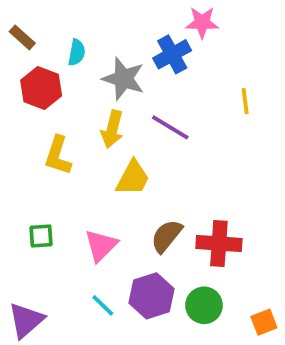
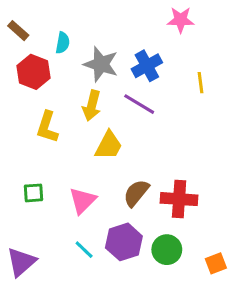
pink star: (202, 22) -> (181, 20), moved
blue cross: (172, 54) -> (147, 66), moved

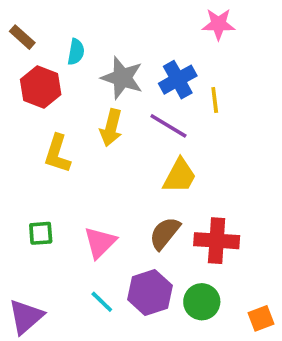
yellow line: (201, 83) -> (215, 100), moved
yellow trapezoid: (109, 145) -> (180, 176), moved

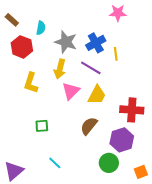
green square: (41, 233) -> (42, 126), moved
red cross: (217, 241) -> (132, 110), moved
pink triangle: (100, 243) -> (71, 91), moved
purple hexagon: (150, 292) -> (122, 140), moved

